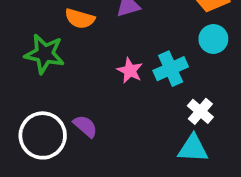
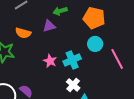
white cross: (200, 111) -> (73, 85), moved

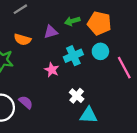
green arrow: (60, 11) -> (72, 21), moved
cyan cross: (72, 60) -> (73, 56), moved

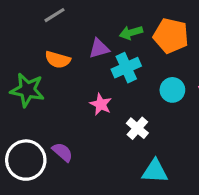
cyan circle: (100, 51) -> (172, 90), moved
cyan cross: (73, 56) -> (126, 68), moved
white cross: (77, 96) -> (137, 128), moved

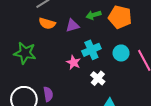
orange semicircle: (58, 60) -> (47, 23), moved
cyan cross: (126, 68) -> (91, 50), moved
purple semicircle: (62, 152) -> (48, 94), turned 40

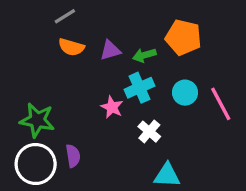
green arrow: (94, 15) -> (144, 55), moved
green star: (25, 53) -> (37, 120), moved

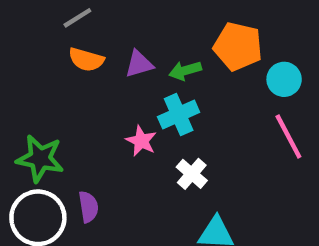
cyan circle: (185, 93) -> (284, 79), moved

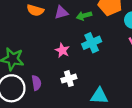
cyan cross: (179, 114) -> (92, 43), moved
white cross: (192, 174) -> (69, 79), moved, turned 32

